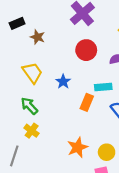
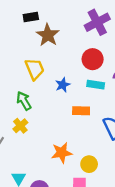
brown star: (37, 37) -> (48, 35), size x1.5
cyan rectangle: (103, 87) -> (96, 85), moved
orange rectangle: (87, 102) -> (81, 111), turned 56

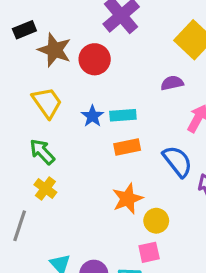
red circle: (93, 59) -> (95, 59), moved
cyan rectangle: (96, 85) -> (123, 115), moved
orange star: (62, 153) -> (127, 199), moved

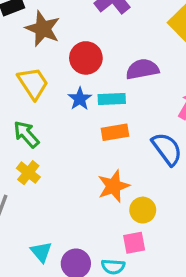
red circle: (95, 59) -> (86, 58), moved
purple semicircle: (172, 83) -> (142, 69), moved, size x1.4

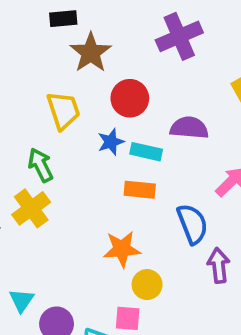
yellow cross: (28, 173) -> (31, 208), size x1.4

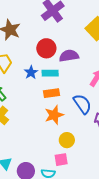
red circle: (130, 98) -> (46, 48), moved
orange star: (122, 249) -> (54, 115), moved

